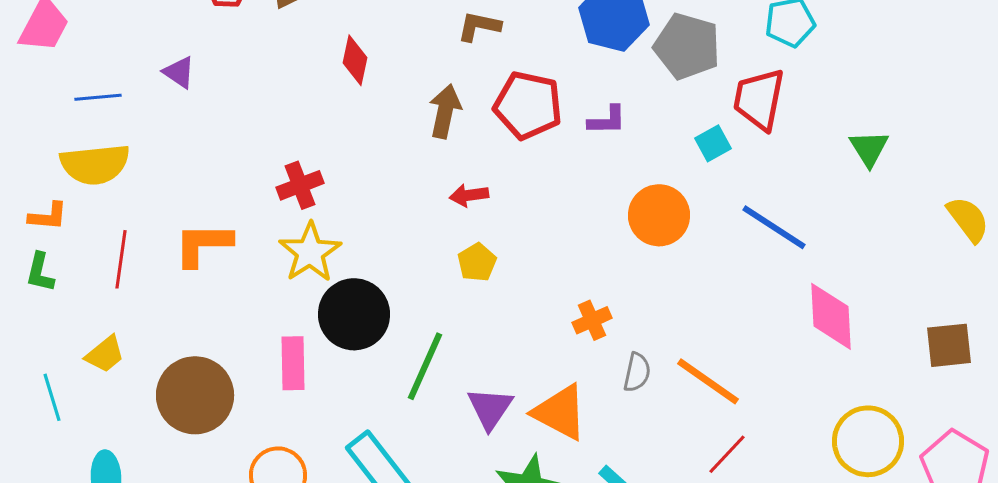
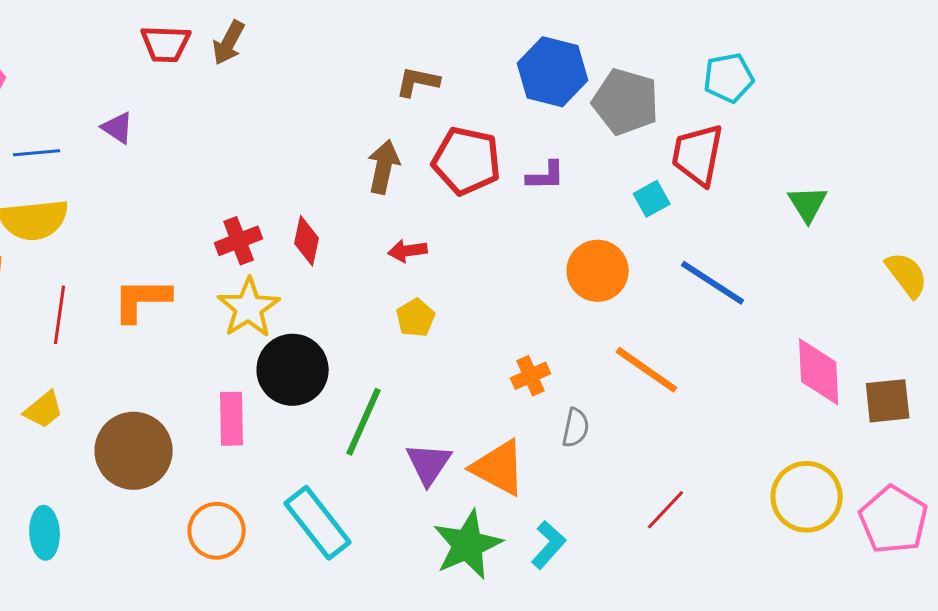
red diamond: (355, 60) -> (307, 241), moved
pink diamond: (831, 316) -> (819, 372), moved
orange line: (708, 381) -> (647, 370), moved

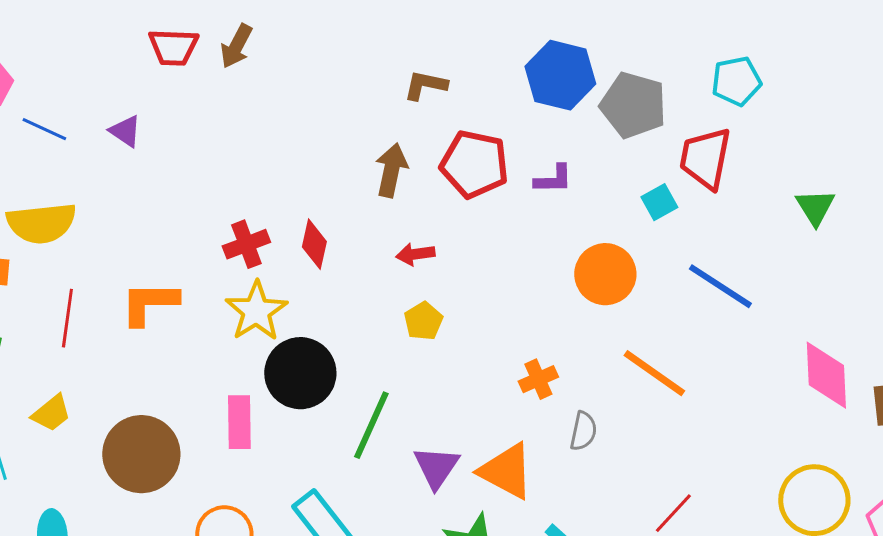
blue line: (37, 153) -> (44, 129), moved, turned 30

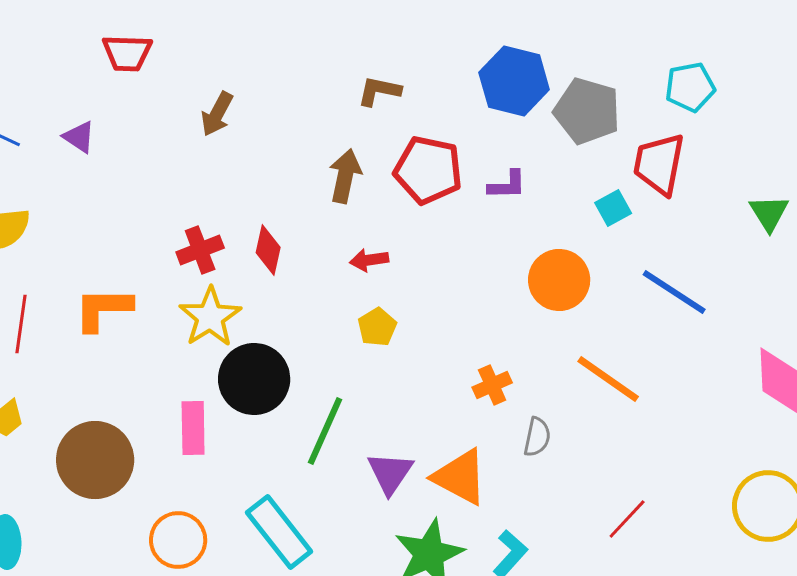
brown arrow: (236, 46) -> (217, 114), moved

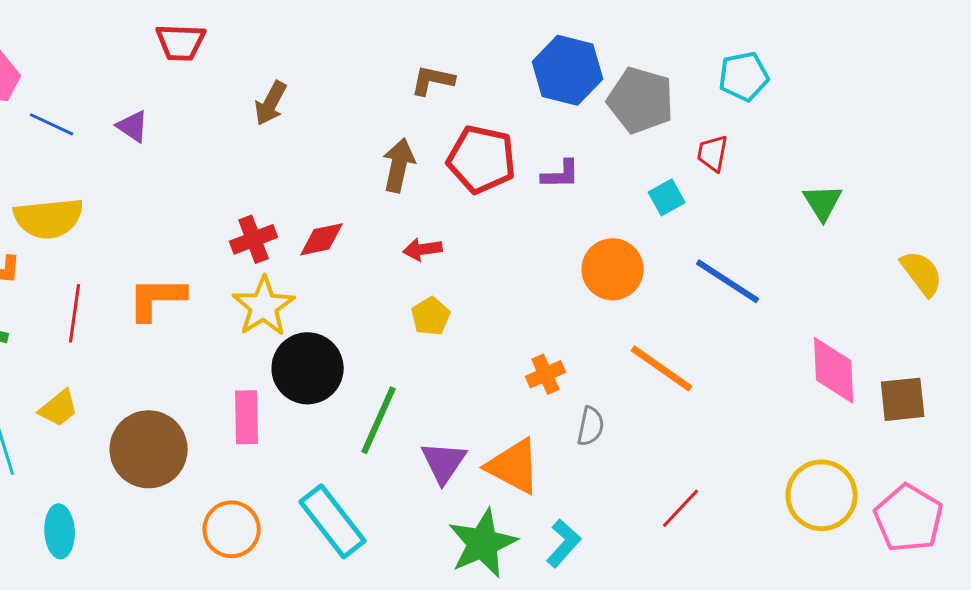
red trapezoid: (659, 164) -> (713, 153), size x0.6
red diamond: (268, 250) -> (322, 239), turned 66

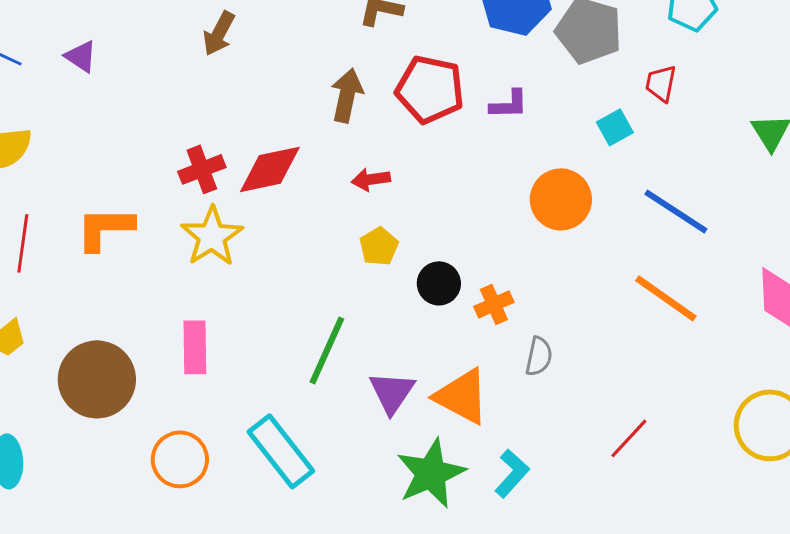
red diamond: (322, 239) -> (270, 169), size x1.4
black circle: (308, 368) -> (439, 283), moved, size x0.6
orange line: (662, 368) -> (666, 298), moved

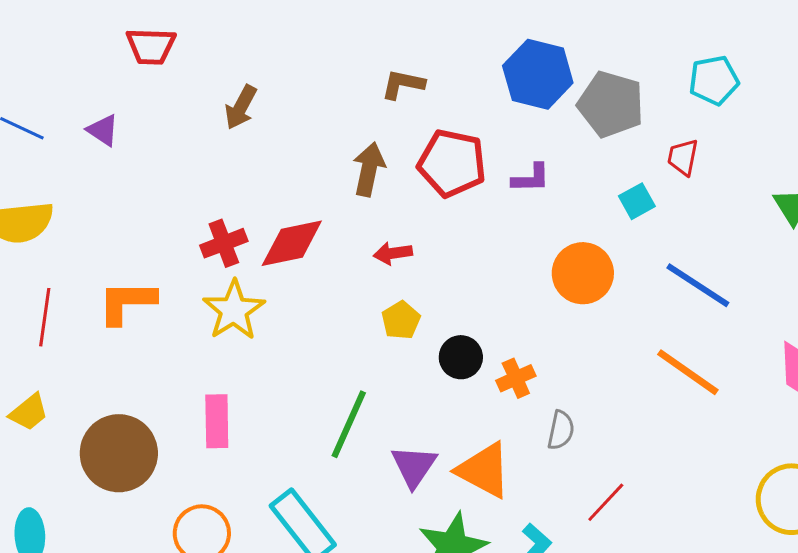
red line: (629, 438) -> (606, 502), moved

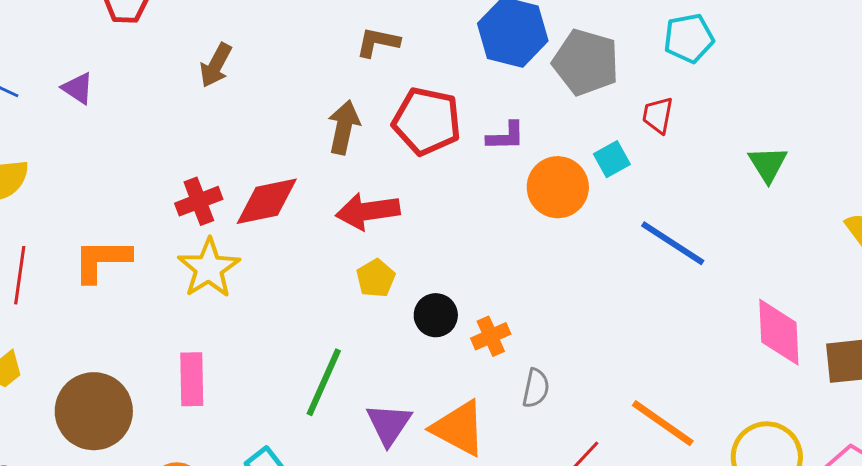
red arrow: (393, 253) -> (368, 211), size x1.6
orange circle: (583, 273) -> (558, 187), moved
orange line: (688, 372) -> (663, 423), moved

